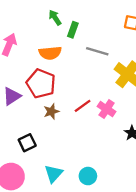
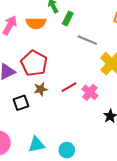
orange semicircle: (50, 53) -> (36, 23), moved
black square: (27, 143) -> (21, 103), moved
cyan triangle: (54, 174) -> (36, 145), turned 30

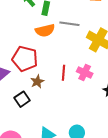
orange semicircle: (36, 23) -> (45, 30), moved
red line: (69, 87) -> (64, 73), turned -42

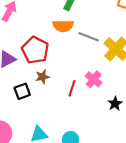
gray line: (69, 24) -> (89, 37), moved
red line: (64, 73) -> (72, 88), moved

